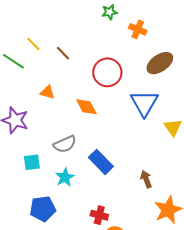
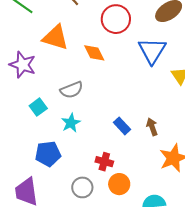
orange triangle: (47, 92) -> (56, 37), size x1.8
cyan square: (32, 162) -> (38, 107), turned -30
blue rectangle: (101, 162) -> (122, 126), moved, size x0.7

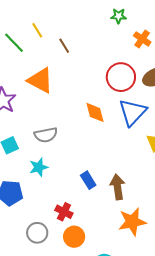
red circle: (116, 19) -> (121, 77), moved
orange diamond: (94, 53) -> (95, 112), moved
brown arrow: (152, 127) -> (117, 187), size x1.4

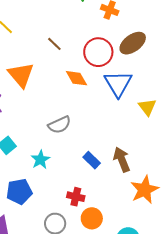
brown line: (64, 46) -> (54, 44), moved
orange triangle: (40, 80) -> (21, 75), turned 36
orange diamond: (95, 112) -> (76, 78), moved
gray semicircle: (46, 135) -> (59, 125), moved

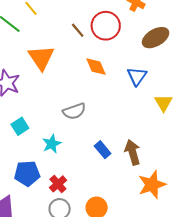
red circle: (98, 52) -> (106, 26), moved
blue triangle: (118, 84) -> (137, 76), size x0.7
red cross: (76, 197) -> (58, 184), moved, turned 30

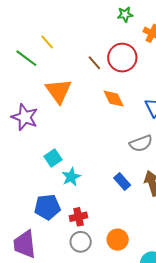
gray semicircle: (74, 111) -> (141, 143), moved
cyan square: (20, 126) -> (53, 158), moved
red cross: (58, 184) -> (78, 217), turned 30

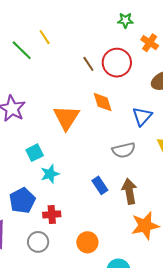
orange triangle: (59, 91) -> (66, 118), moved
blue pentagon: (47, 207) -> (22, 201), turned -30
gray circle: (81, 242) -> (38, 242), moved

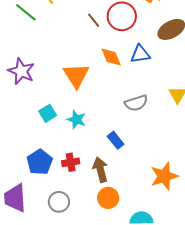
blue triangle: (142, 116) -> (140, 54), moved, turned 45
cyan star: (50, 174) -> (76, 120), moved, turned -30
brown arrow: (129, 191) -> (100, 170), moved
red cross: (52, 214) -> (71, 162), moved

